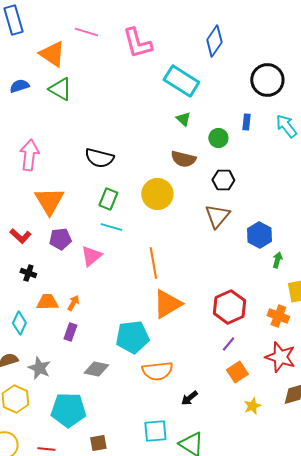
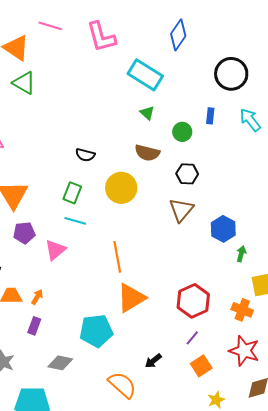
black semicircle: (99, 158) -> (85, 155), moved, size x0.7
orange semicircle: (157, 371) -> (122, 385), moved, turned -132
black arrow: (189, 398) -> (153, 361), moved

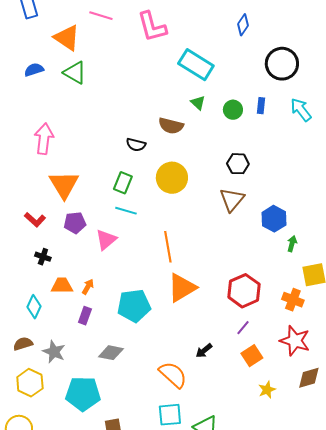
blue diamond: (178, 35) -> (243, 25), moved, size x0.7
green circle: (182, 132) -> (233, 110), moved
brown semicircle: (147, 153) -> (171, 126), moved
cyan pentagon: (96, 331) -> (134, 306), moved

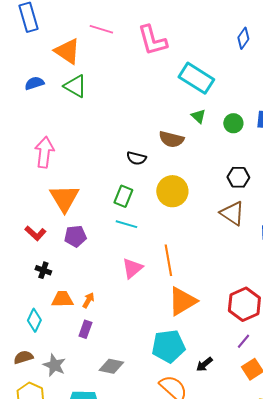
brown triangle: (232, 200) -> (232, 213), turned -36
pink triangle: (106, 240) -> (132, 268), moved
cyan pentagon: (134, 306) -> (168, 346), moved

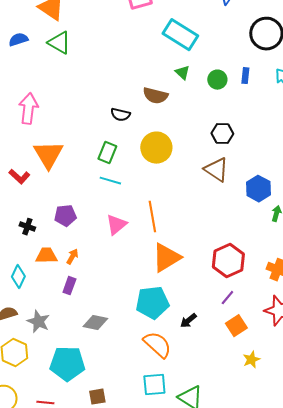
red L-shape: (35, 233) -> (19, 177), moved
purple pentagon: (75, 236) -> (65, 216), moved

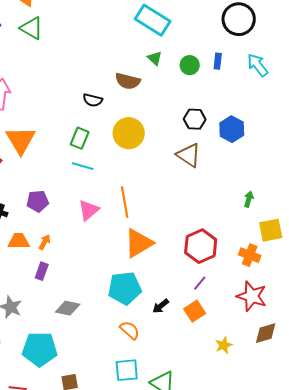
blue hexagon: (258, 189) -> (232, 129), moved
orange square: (236, 326) -> (195, 311), moved
orange semicircle: (157, 345) -> (130, 330), size x0.7

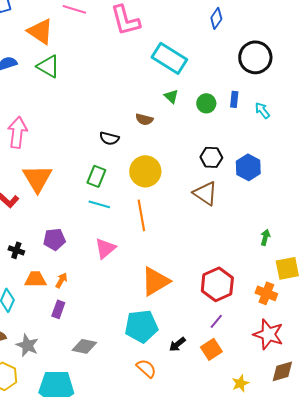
cyan arrow: (258, 65) -> (262, 110), moved, size x0.7
brown semicircle: (128, 81) -> (144, 119), size x0.7
orange line: (125, 202) -> (141, 215), moved

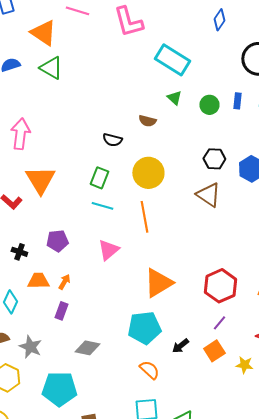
yellow star: (240, 383) -> (244, 365), moved, turned 30

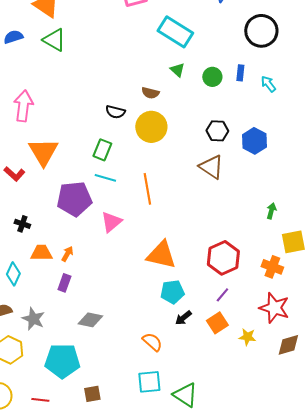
yellow circle: (148, 173) -> (151, 127), moved
purple pentagon: (57, 241) -> (74, 199), moved, size x1.6
orange triangle: (158, 283) -> (161, 255), turned 44
cyan pentagon: (144, 328) -> (172, 292), moved, size x0.7

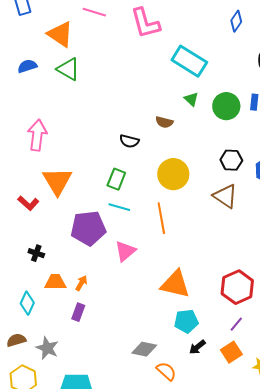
green circle: (212, 77) -> (226, 106), size x1.4
yellow circle: (151, 127) -> (173, 174), moved
gray diamond: (90, 320) -> (144, 349), moved

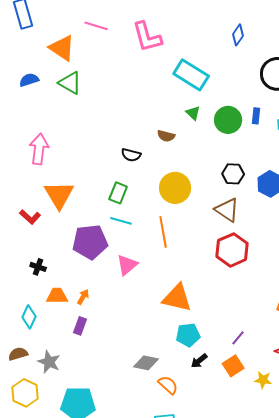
red hexagon: (237, 287) -> (232, 250), moved

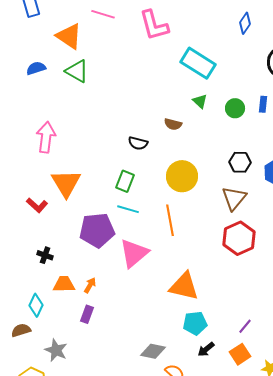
green circle: (228, 120) -> (235, 108), size x0.7
brown triangle: (227, 210) -> (234, 198), turned 36
pink triangle: (127, 265) -> (134, 253), size x1.4
brown semicircle: (18, 354) -> (21, 330), moved

